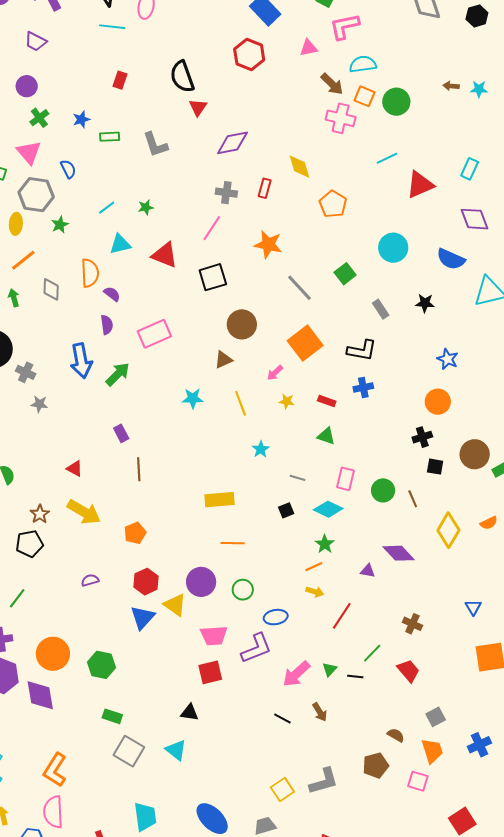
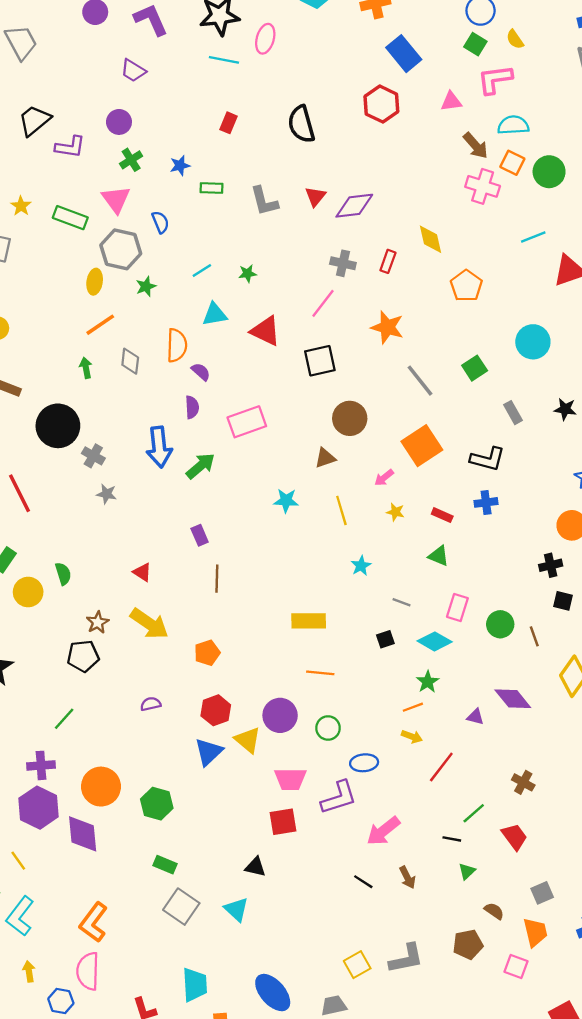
red triangle: (198, 107) -> (315, 196), moved
green triangle: (329, 669) -> (467, 871), moved

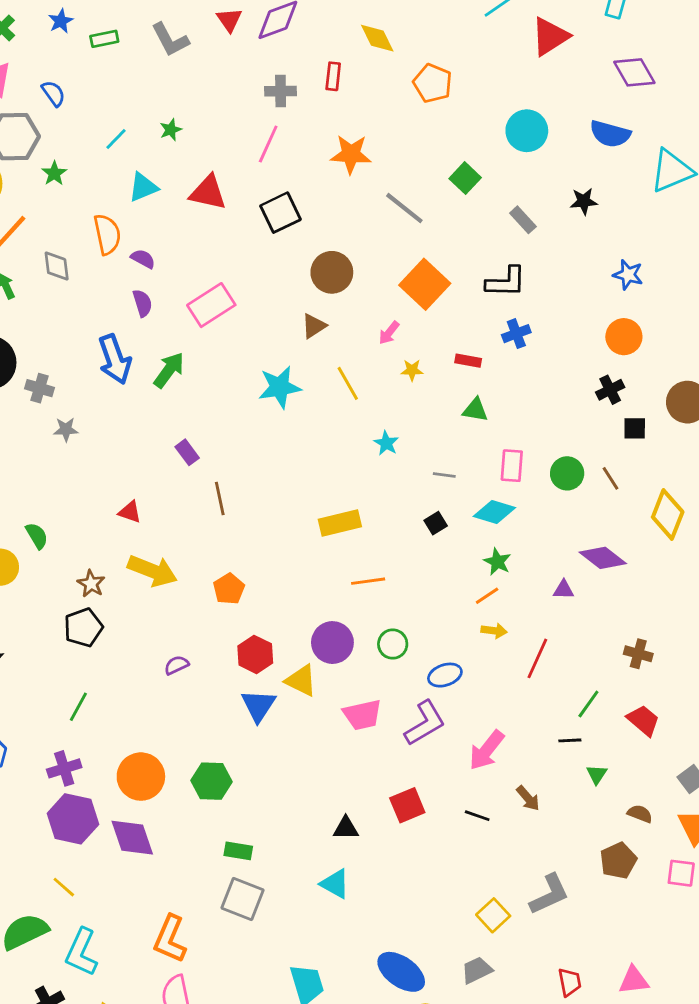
cyan star: (286, 501) -> (280, 387), size x1.4
red square: (283, 822) -> (407, 805), moved
gray square: (181, 907) -> (242, 899), moved

